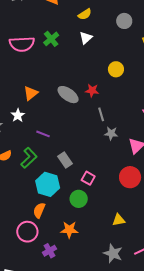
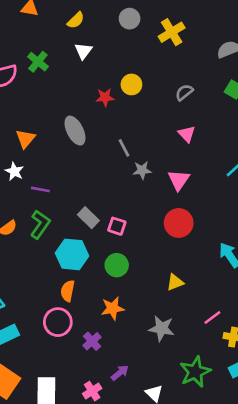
red star: (92, 91) -> (105, 97), moved
gray ellipse: (68, 95) -> (75, 131), turned 40
purple line: (43, 134) -> (40, 189), moved
pink square: (88, 178) -> (117, 226), moved
gray star: (113, 253) -> (162, 328), moved

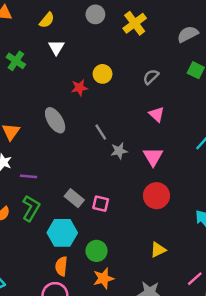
green circle: (117, 265) -> (96, 251), moved

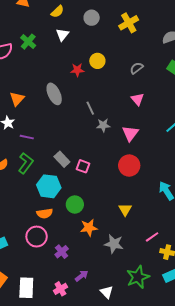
gray circle: (95, 14) -> (92, 18), moved
yellow triangle: (158, 250) -> (125, 210), turned -40
orange semicircle: (61, 266) -> (45, 213), turned -112
orange star: (103, 278) -> (89, 228), moved

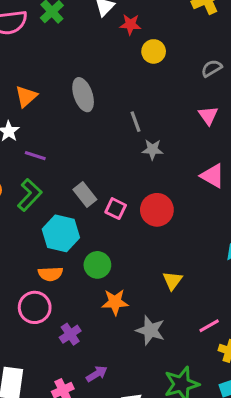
red star: (77, 70) -> (130, 24), moved
pink triangle: (130, 133) -> (213, 176), moved, turned -42
red circle: (129, 166) -> (157, 210), moved

